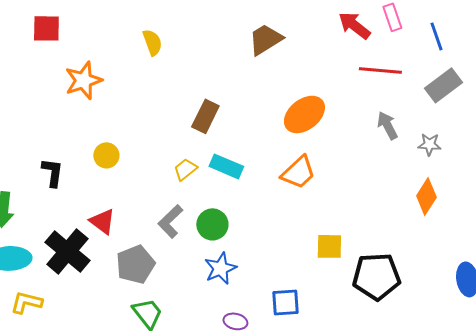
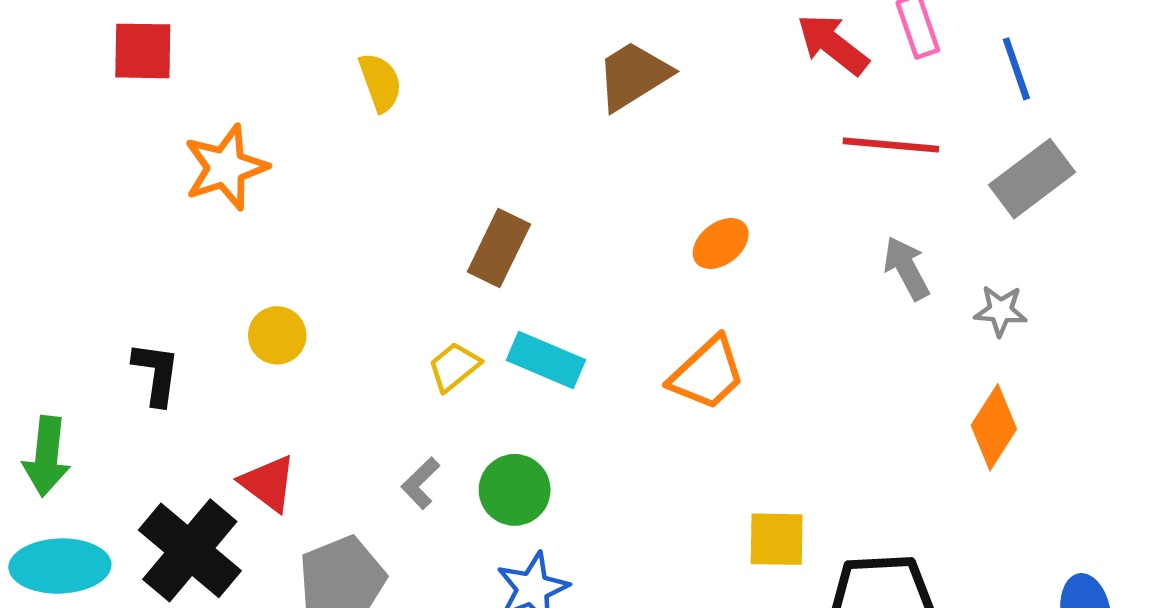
orange ellipse: (304, 114) -> (721, 244), size x0.6
gray L-shape: (170, 221) -> (421, 483), size x0.7

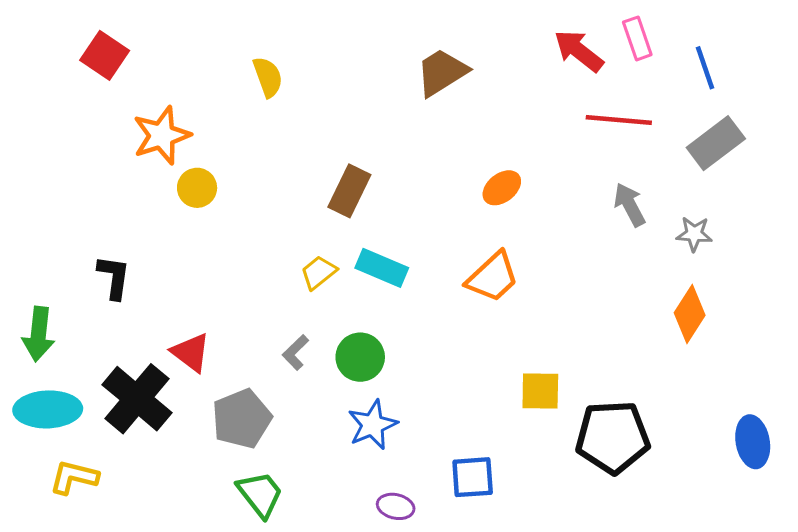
red square: (143, 51) -> (105, 55), turned 33
yellow circle: (277, 335) -> (197, 188), moved

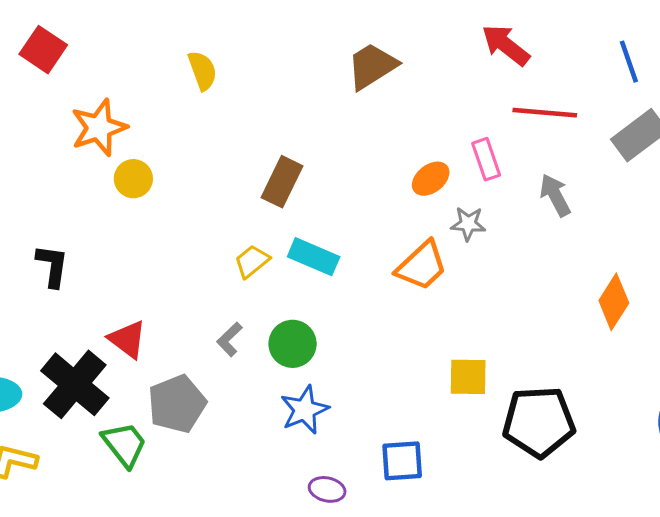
pink rectangle: (637, 38) -> (486, 159), moved
gray star: (694, 234) -> (468, 224), moved
green trapezoid: (260, 494) -> (124, 444), moved

